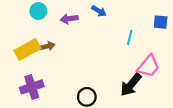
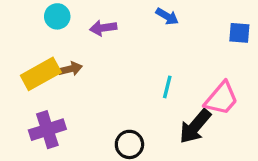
blue arrow: (99, 11) -> (167, 16), moved
cyan line: (130, 37) -> (167, 87), moved

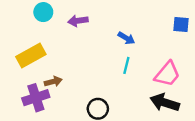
blue arrow: (167, 16) -> (126, 38), moved
brown arrow: (70, 69) -> (53, 82), moved
black arrow: (195, 126) -> (165, 103), moved, turned 68

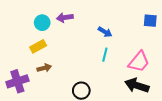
cyan circle: (43, 12) -> (42, 23), moved
yellow rectangle: (31, 55) -> (38, 46), moved, size x0.7
purple cross: (36, 98) -> (17, 81), moved

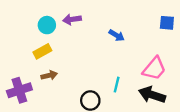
cyan line: (105, 55) -> (117, 85), moved

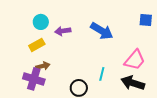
purple arrow: (72, 19) -> (63, 31), moved
blue arrow: (117, 35) -> (102, 31), size x1.6
purple cross: (19, 90) -> (34, 79), moved, turned 35

